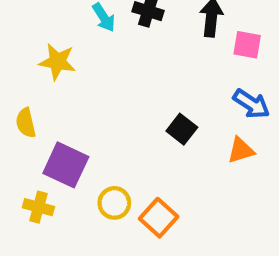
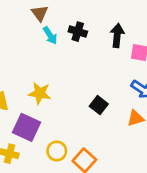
yellow star: (57, 62) -> (40, 93), moved

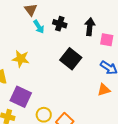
yellow star: (40, 93) -> (21, 59), moved
black square: (99, 105) -> (71, 59), moved, size x1.5

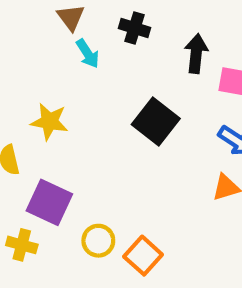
black cross: (60, 24) -> (135, 28), moved

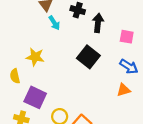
black arrow: (196, 54) -> (98, 23), moved

